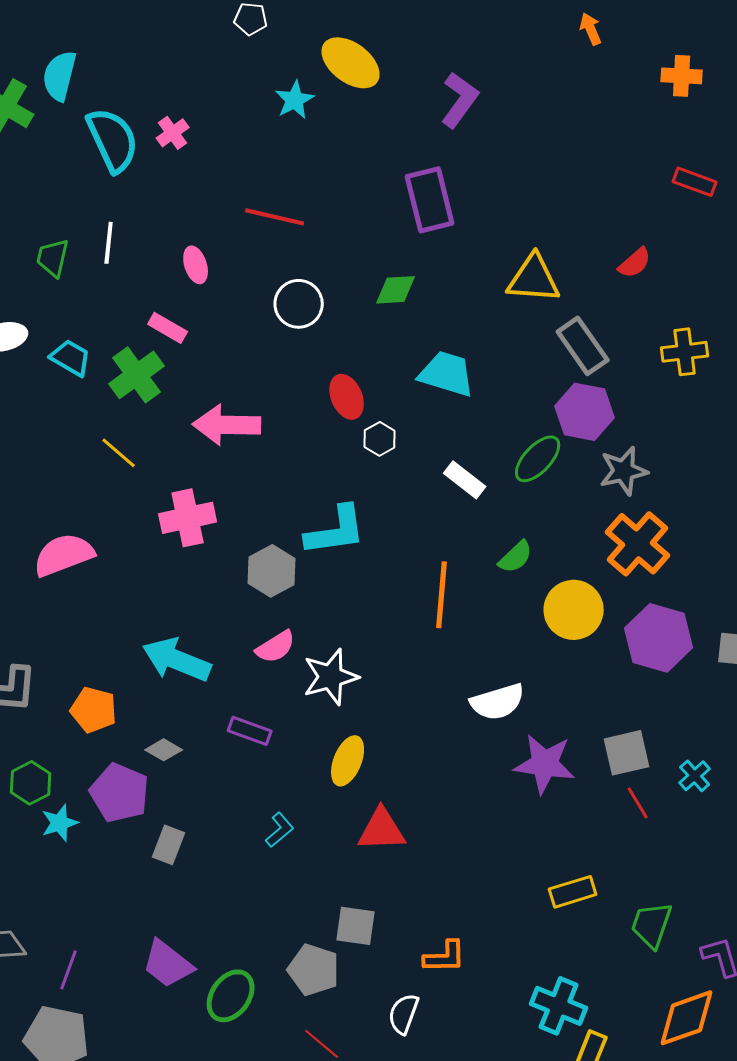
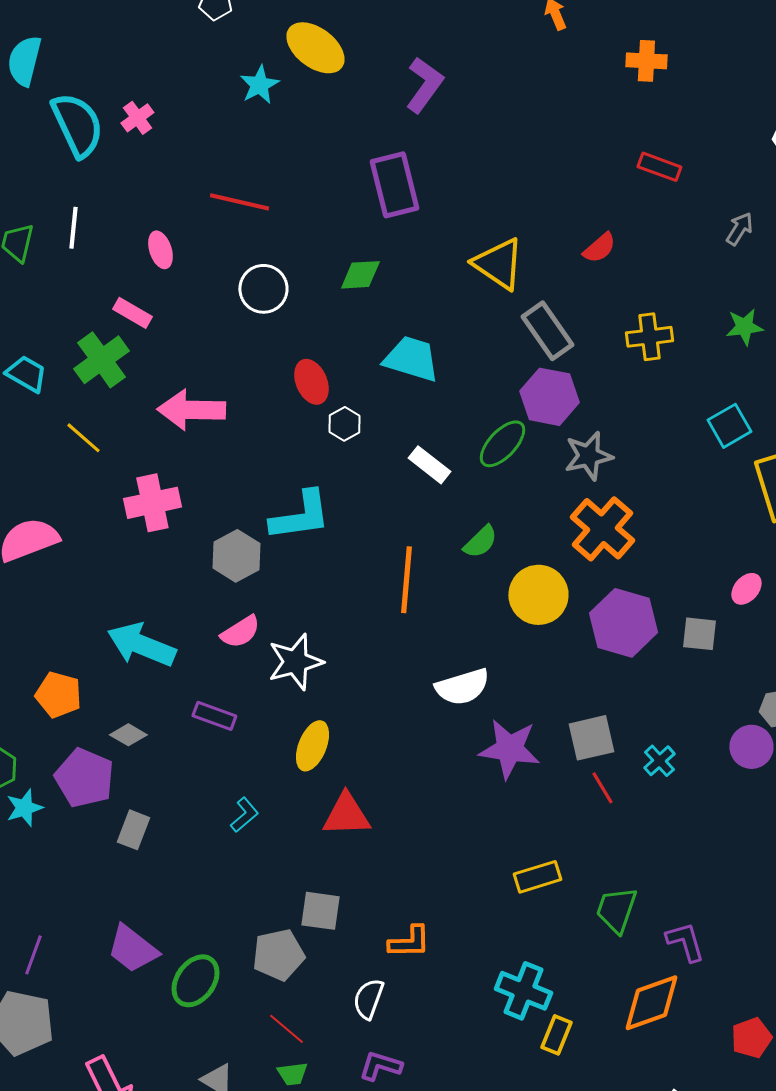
yellow triangle: (534, 279) -> (498, 264), turned 30
cyan trapezoid: (71, 358) -> (26, 374), moved
gray pentagon: (314, 970) -> (278, 955), turned -30

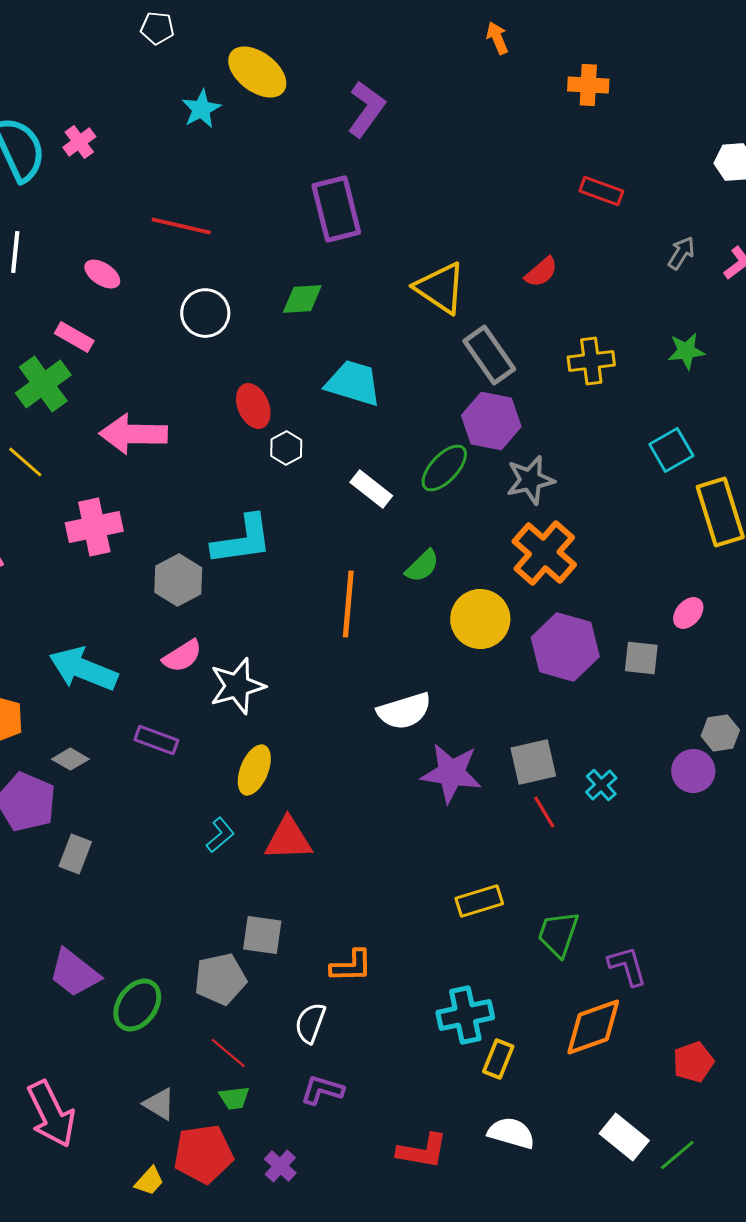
pink ellipse: (160, 250) -> (102, 274), turned -39
cyan L-shape: (244, 815) -> (220, 835), moved
cyan cross: (523, 991) -> (465, 1015), turned -34

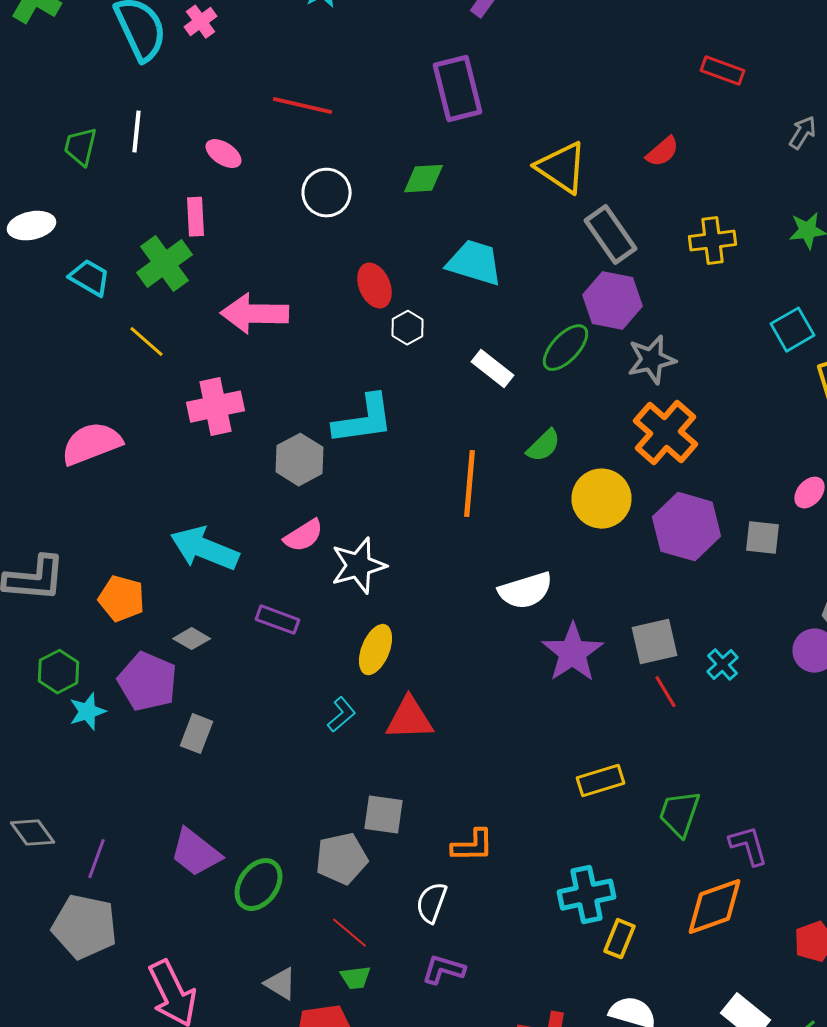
pink rectangle: (74, 337) -> (196, 217), turned 57
purple star: (451, 773) -> (572, 653), turned 30

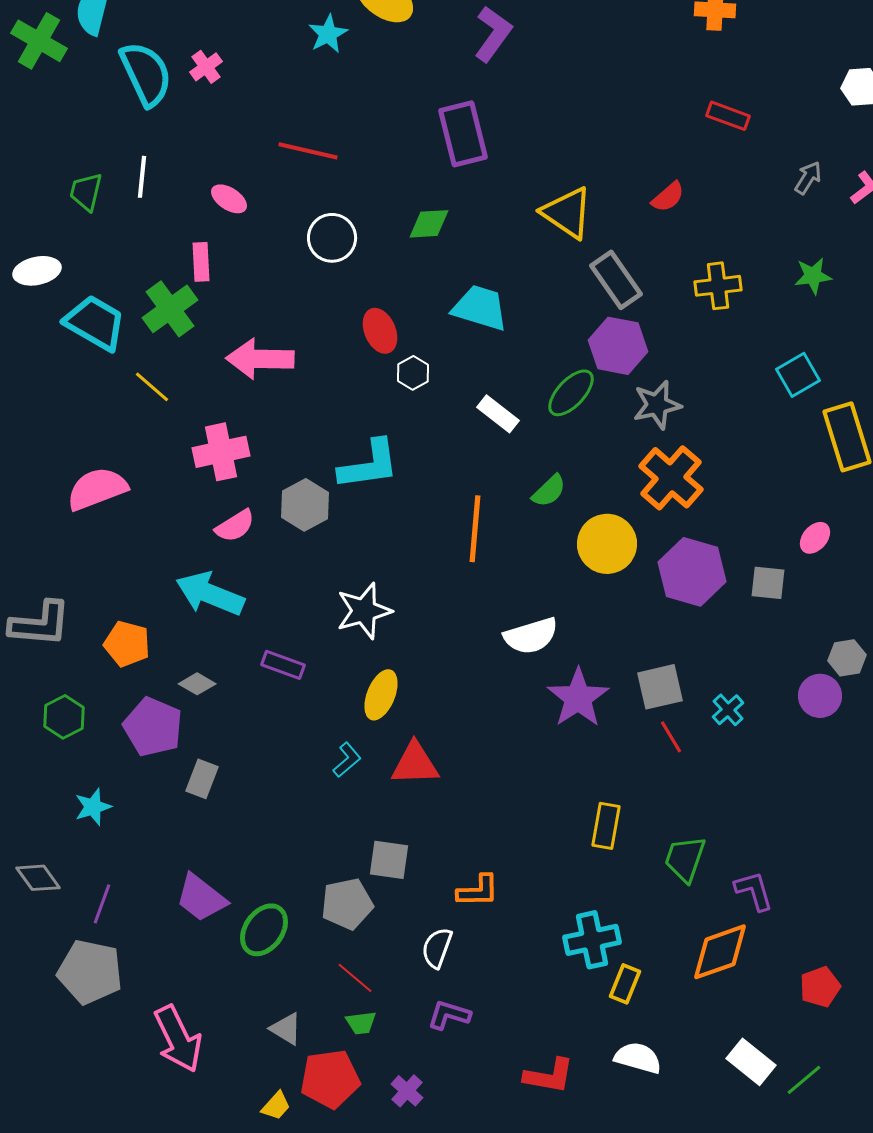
cyan trapezoid: (90, 278) -> (95, 323), size x1.5
pink semicircle: (304, 536) -> (235, 526), moved
cyan star: (88, 712) -> (93, 807), moved
yellow rectangle: (600, 781) -> (606, 826), turned -63

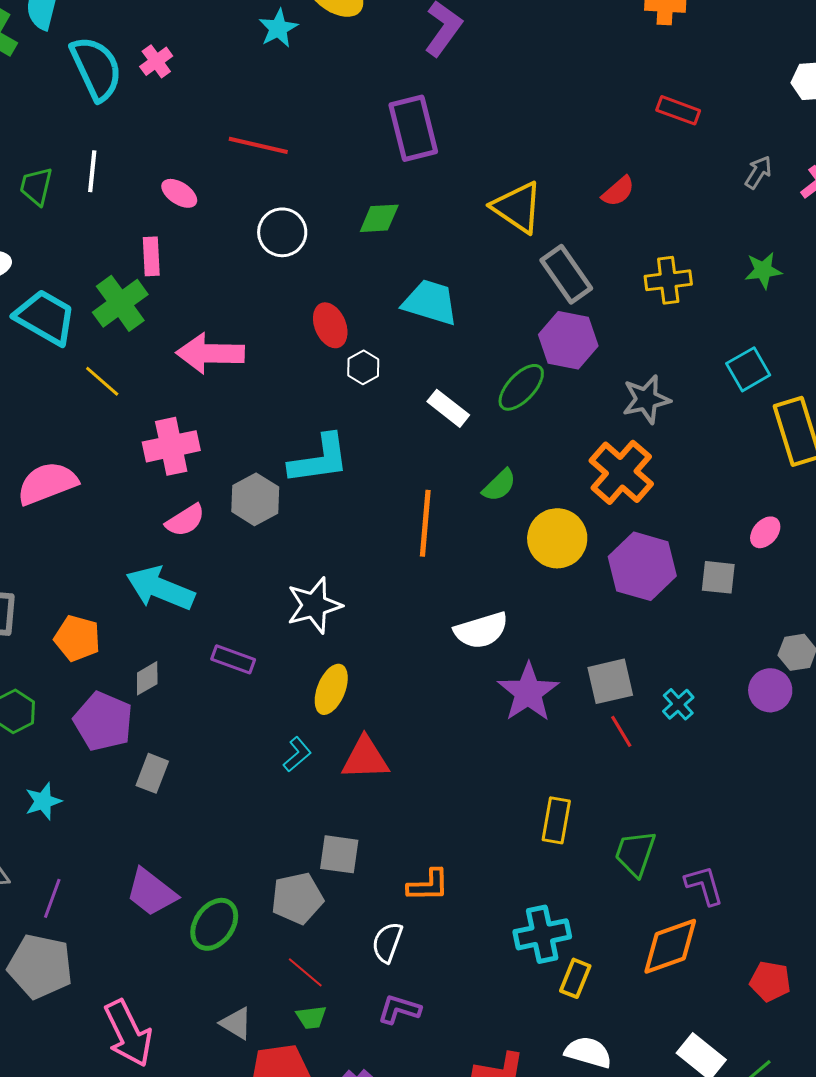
gray star: (657, 405) -> (646, 399), moved
gray diamond: (197, 684) -> (147, 678), turned -60
red pentagon: (820, 987) -> (770, 981), turned 30

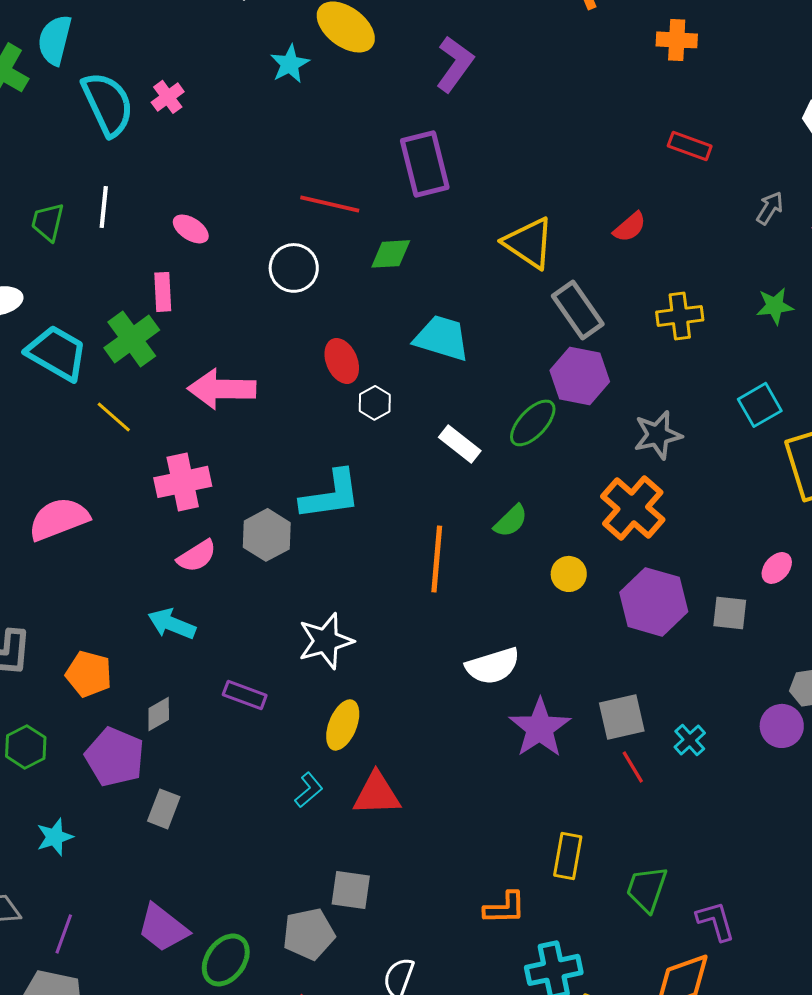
red line: (258, 145) -> (330, 204), moved
yellow circle: (557, 538) -> (569, 574), size x0.6
cyan arrow: (160, 588) -> (172, 624), size x0.7
orange L-shape: (428, 885) -> (505, 908), moved

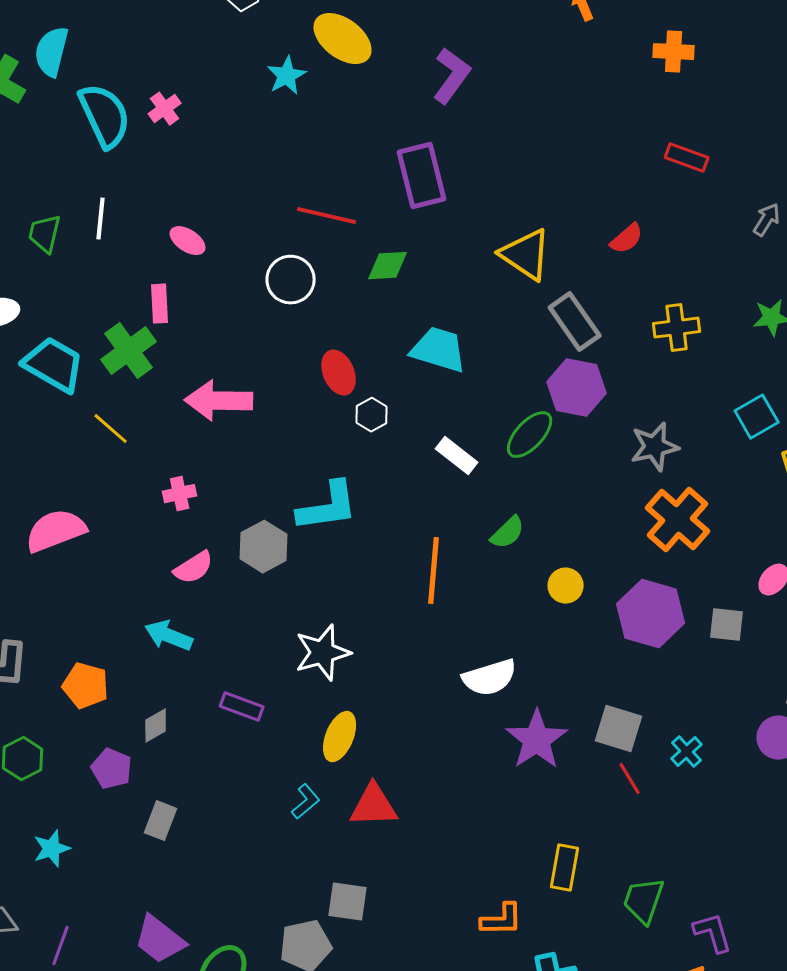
pink cross: (183, 482) -> (180, 494), size x0.6
orange cross: (633, 508) -> (678, 520), moved
gray square: (622, 717) -> (619, 729), turned 30
purple pentagon: (115, 757) -> (112, 769), size x0.7

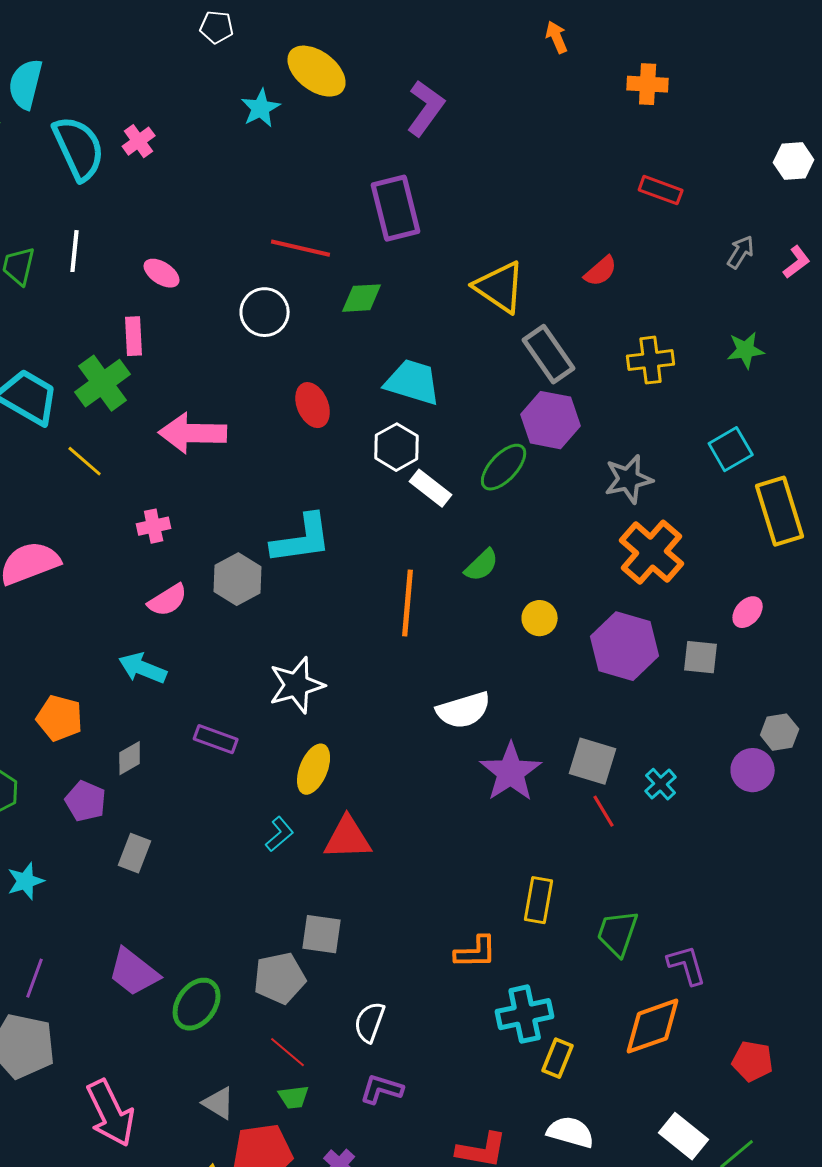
white hexagon: (372, 415) -> (397, 447), moved, size x1.4

